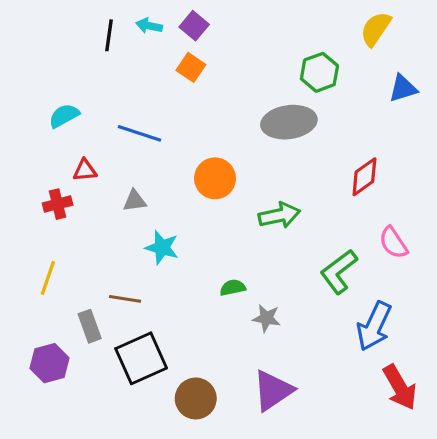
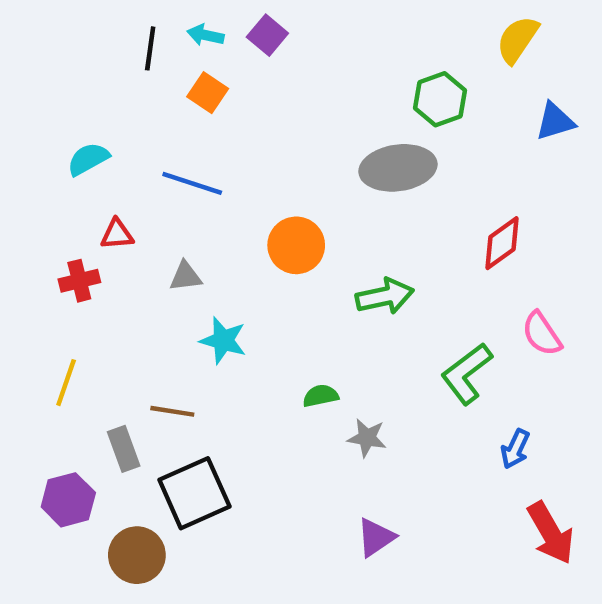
orange square: (191, 67) -> (208, 93), moved
blue arrow: (374, 326) -> (515, 449), size x0.6
purple triangle: (273, 390) -> (376, 537), size x0.7
brown circle: (196, 398) -> (137, 555), moved

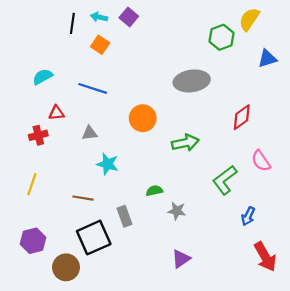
green hexagon: (440, 99) -> (222, 37), moved
gray rectangle: (124, 449) -> (125, 216), moved

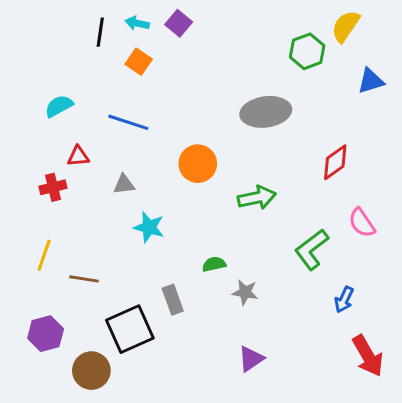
brown line: (83, 198) -> (84, 279), moved

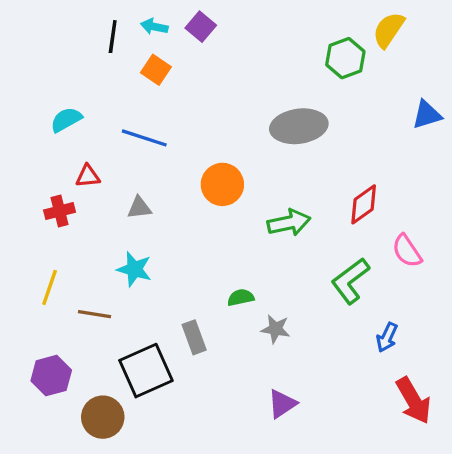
blue triangle: (371, 81) -> (427, 115), moved
red diamond: (335, 162) -> (364, 204), moved
cyan star: (149, 227) -> (134, 269), moved

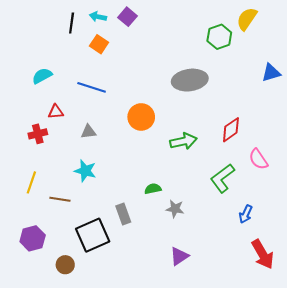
brown circle: (103, 417) -> (65, 265), size x0.7

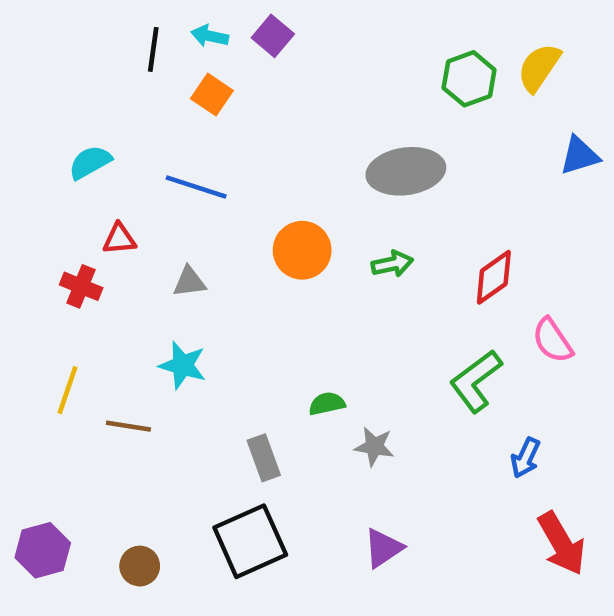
yellow semicircle: (247, 19) -> (539, 68), moved
red cross: (38, 134) -> (81, 286), turned 36
green arrow: (183, 141) -> (392, 264), moved, size x0.7
black square: (93, 235) -> (250, 541), moved
purple hexagon: (33, 238) -> (43, 550), moved

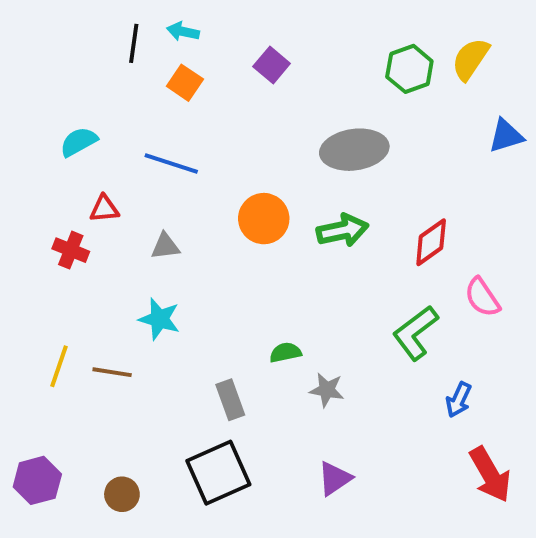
purple square: (273, 36) -> (272, 65), moved
green arrow: (392, 264) -> (342, 230), size x1.4
yellow line: (68, 390) -> (59, 366), moved

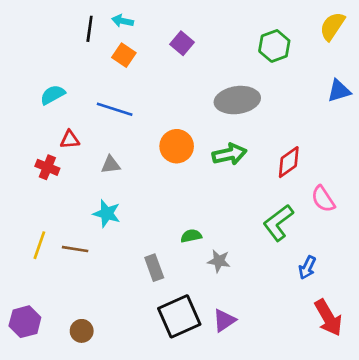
yellow semicircle: (470, 59) -> (332, 26), moved
black square: (218, 473) -> (179, 316), moved

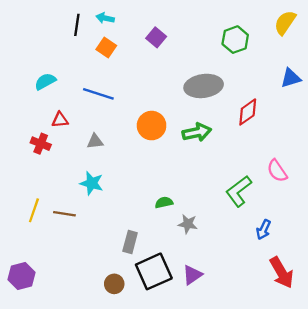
red diamond: (289, 162) -> (248, 112), moved
gray rectangle: (154, 268) -> (130, 242), moved, turned 35
brown circle: (82, 331) -> (114, 284), moved

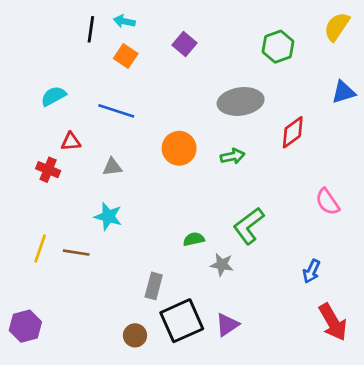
green arrow: (197, 132) -> (233, 156), size x0.7
green L-shape: (239, 191) -> (249, 226), moved

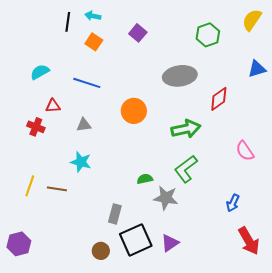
green arrow: (233, 156) -> (186, 129), moved, size x1.6
gray star: (222, 265) -> (166, 198), size x1.4

